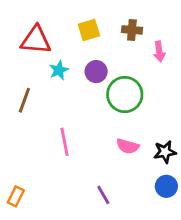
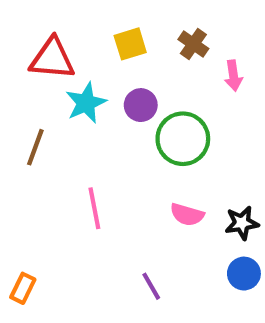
brown cross: (132, 30) -> (193, 44), turned 30
cyan star: (59, 70) -> (86, 103), size x1.4

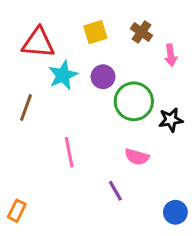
black star: (242, 223) -> (171, 120), moved
blue circle: (244, 274) -> (175, 212), moved
purple line: (151, 286) -> (115, 191), moved

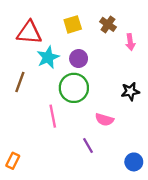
green circle: (134, 101) -> (74, 88), moved

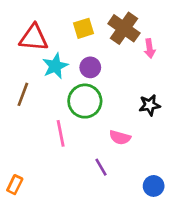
brown cross: (108, 24) -> (124, 28), size x1.6

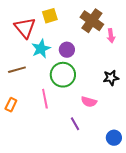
yellow square: (84, 28) -> (50, 16), moved
red triangle: (34, 38) -> (25, 28), turned 45
brown line: (23, 94) -> (17, 70), turned 54
orange rectangle: (15, 185) -> (11, 105), moved

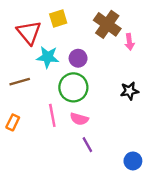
cyan star: (41, 49) -> (48, 57), turned 30
pink semicircle: (89, 102) -> (79, 119), moved

